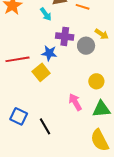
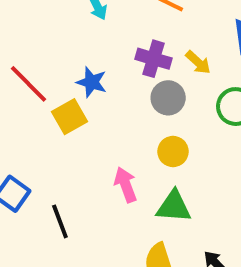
purple cross: (65, 36) -> (153, 59), moved
gray circle: (86, 46) -> (168, 98), moved
red line: (17, 59) -> (29, 84), turned 45

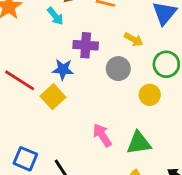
purple cross: (153, 59) -> (86, 45), moved
yellow circle: (173, 151) -> (150, 95), moved

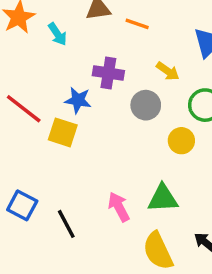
cyan arrow: (55, 16) -> (57, 34), moved
yellow square: (53, 97) -> (63, 132), turned -35
pink arrow: (102, 135) -> (119, 207), moved

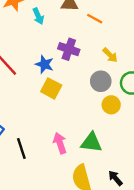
gray circle: (146, 105) -> (101, 81), moved
yellow square: (63, 132) -> (51, 88), moved

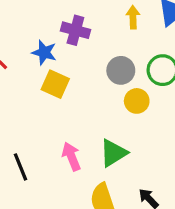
yellow arrow: (110, 55) -> (133, 17), moved, turned -133
green triangle: (91, 142) -> (113, 153), turned -35

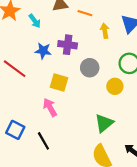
blue star: (44, 52) -> (43, 51), moved
gray circle: (121, 70) -> (90, 68), moved
pink arrow: (71, 156) -> (50, 107), moved

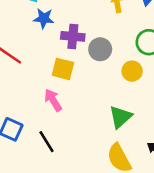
purple cross: (68, 45) -> (73, 36), moved
blue star: (43, 51) -> (44, 18), moved

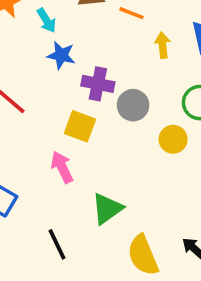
green triangle: (120, 117) -> (107, 209), moved
black line: (46, 142) -> (57, 244), moved

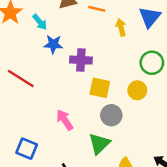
gray circle: (133, 105) -> (111, 115), moved
yellow square: (80, 126) -> (100, 88), moved

